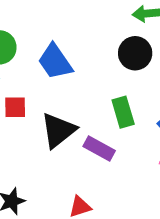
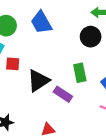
blue trapezoid: (55, 62) -> (41, 22), moved

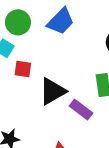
blue trapezoid: (41, 22) -> (61, 21), turned -110

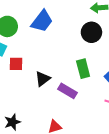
black triangle: (53, 91) -> (43, 79), size x0.7

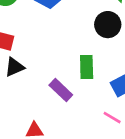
black triangle: (43, 79) -> (14, 67), moved

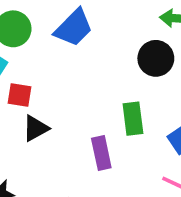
purple rectangle: (61, 90) -> (101, 153), turned 40

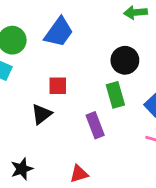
black circle: (156, 58) -> (125, 60), moved
red square: (19, 95) -> (58, 86), moved

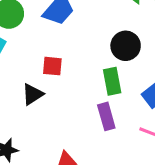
purple rectangle: (95, 125) -> (106, 116), moved

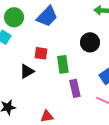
green rectangle: (112, 81) -> (63, 64), moved

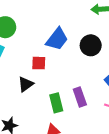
blue trapezoid: (47, 16) -> (57, 39), moved
green rectangle: (63, 64) -> (56, 103), moved

